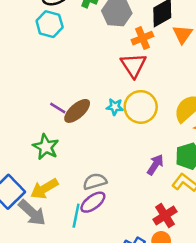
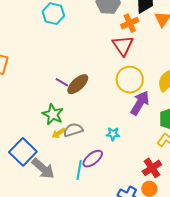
cyan star: (115, 107) -> (113, 134), moved
purple arrow: (155, 165) -> (140, 103), moved, size x1.4
gray semicircle: (95, 181) -> (73, 130), moved
yellow arrow: (44, 189) -> (59, 133), moved, size x0.6

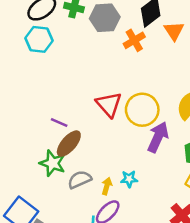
red triangle: (123, 45) -> (109, 104), moved
brown ellipse: (78, 84) -> (69, 144), moved
yellow arrow: (59, 133) -> (107, 186), moved, turned 144

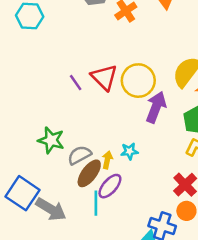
purple line: (59, 122) -> (76, 83), moved, turned 35
brown ellipse: (69, 144) -> (89, 173), moved

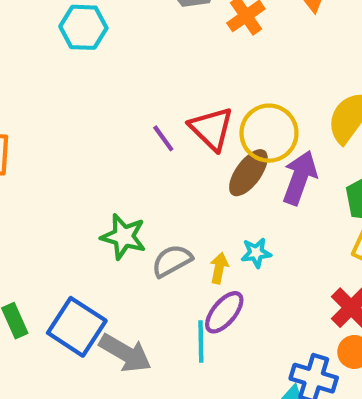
brown ellipse: (89, 173) -> (248, 173), moved

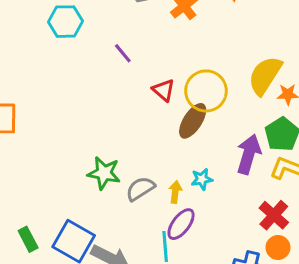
red triangle: (211, 129) -> (164, 90), size x0.7
purple line: (163, 138) -> (123, 53), moved
purple arrow: (300, 178) -> (249, 154), moved

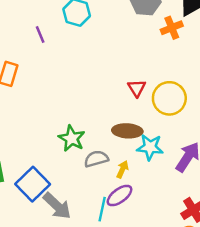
purple line: (123, 53) -> (40, 35), moved
brown ellipse: (193, 121) -> (127, 131), moved, turned 44
cyan star: (202, 179) -> (150, 147), moved, size x1.5

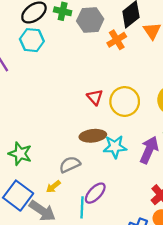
green star: (72, 138) -> (20, 154), moved
yellow arrow: (122, 169) -> (53, 187), moved, turned -144

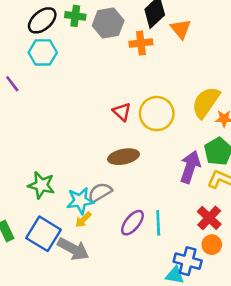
orange cross: (117, 40) -> (141, 43), turned 30
cyan star: (115, 147) -> (80, 201), moved
cyan line: (82, 207) -> (158, 223), moved

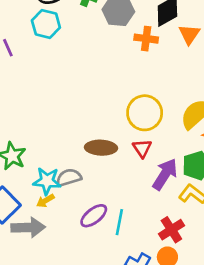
red triangle: (122, 112) -> (142, 148), moved
gray arrow: (73, 249) -> (28, 227), turned -44

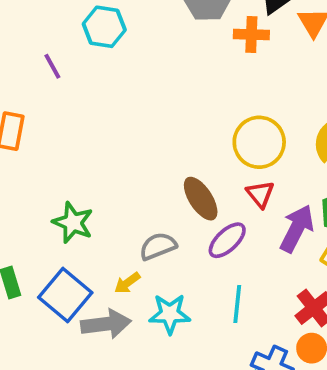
brown ellipse: (101, 148) -> (201, 199), turned 60
cyan star: (47, 181) -> (170, 314), moved
purple ellipse: (94, 216) -> (227, 240), moved

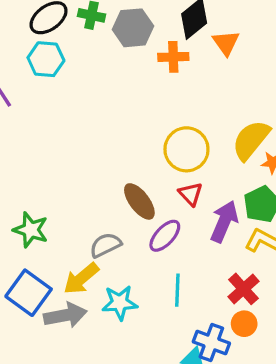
yellow arrow: (127, 283) -> (81, 279), size x1.6

